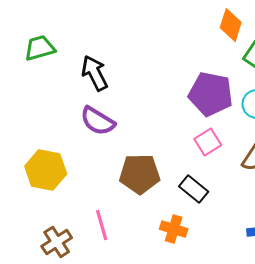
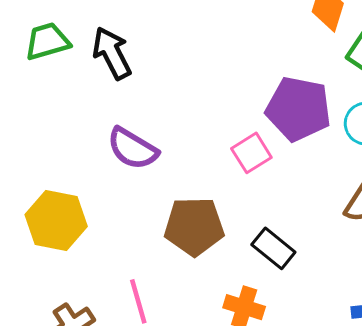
black arrow: (95, 73) -> (112, 53), moved
pink square: (208, 142) -> (251, 153), moved

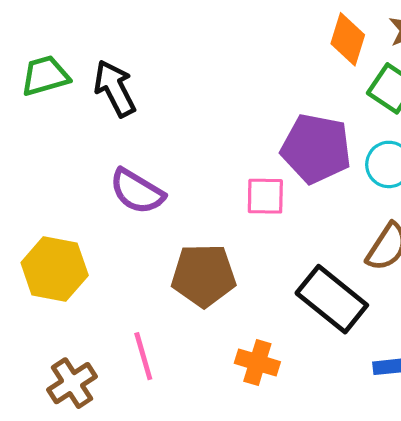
pink square: (251, 153) -> (265, 196), turned 33
black rectangle: (273, 248) -> (332, 299), moved, size x1.5

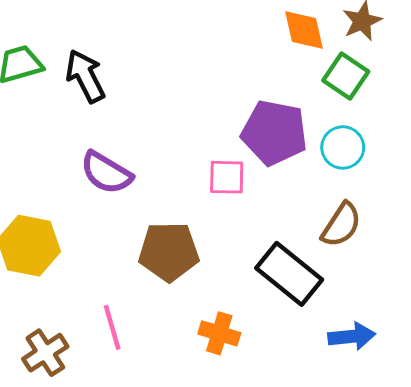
orange diamond: (348, 39) -> (304, 30), turned -30

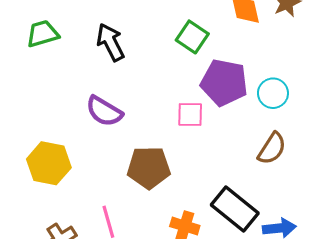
black arrow: (85, 76) -> (110, 42), moved
green square: (346, 76) -> (192, 37), moved
black rectangle: (289, 274) -> (235, 209), moved

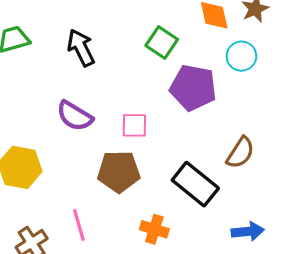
cyan circle: (273, 93) -> (241, 56), moved
pink square: (190, 114) -> (134, 125), moved
black rectangle: (235, 209) -> (195, 184), moved

